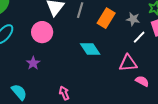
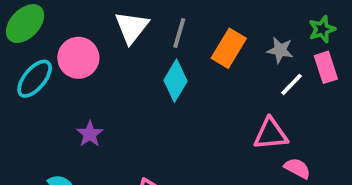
pink circle: (42, 32) -> (78, 58), moved
cyan diamond: (90, 49) -> (175, 81), moved, turned 65

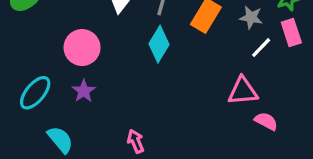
pink circle: (78, 58) -> (82, 48), moved
cyan ellipse: (35, 79) -> (35, 93), moved

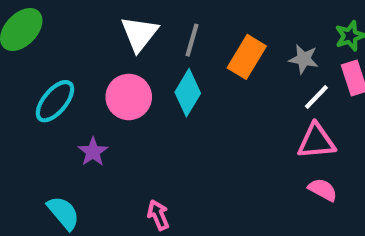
pink circle: (82, 48) -> (129, 97), moved
pink triangle: (243, 91) -> (316, 141), moved
cyan ellipse: (35, 93) -> (55, 101), moved

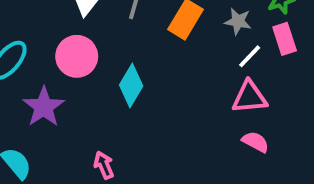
cyan diamond: (188, 93) -> (131, 85), moved
purple star: (93, 152) -> (44, 107), size x1.5

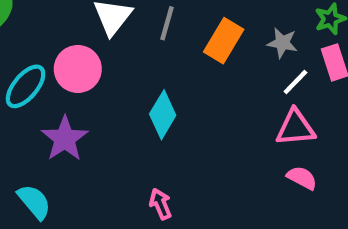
pink circle: (77, 56) -> (78, 69), moved
pink arrow: (104, 165) -> (160, 204), moved

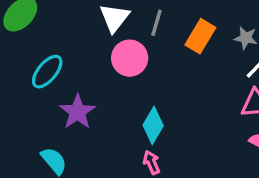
pink circle: (78, 69) -> (130, 58), moved
cyan diamond: (163, 115) -> (153, 125), moved

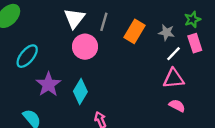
cyan diamond: (153, 125) -> (80, 91), moved

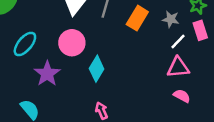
pink circle: (85, 47) -> (72, 43), moved
cyan diamond: (80, 91) -> (97, 69), moved

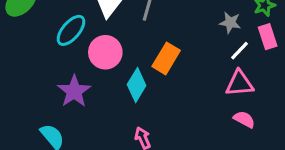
orange rectangle: (137, 18) -> (166, 58), moved
cyan ellipse: (25, 44) -> (71, 30), moved

